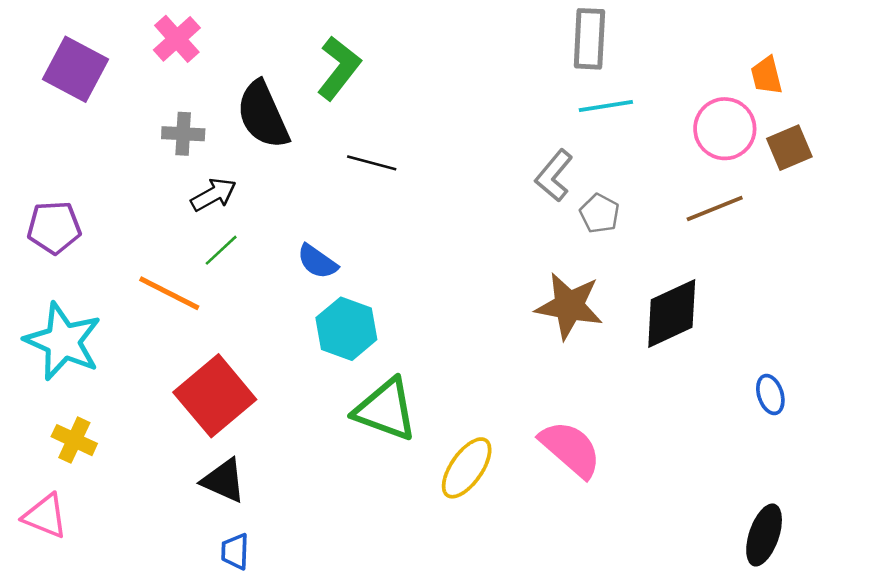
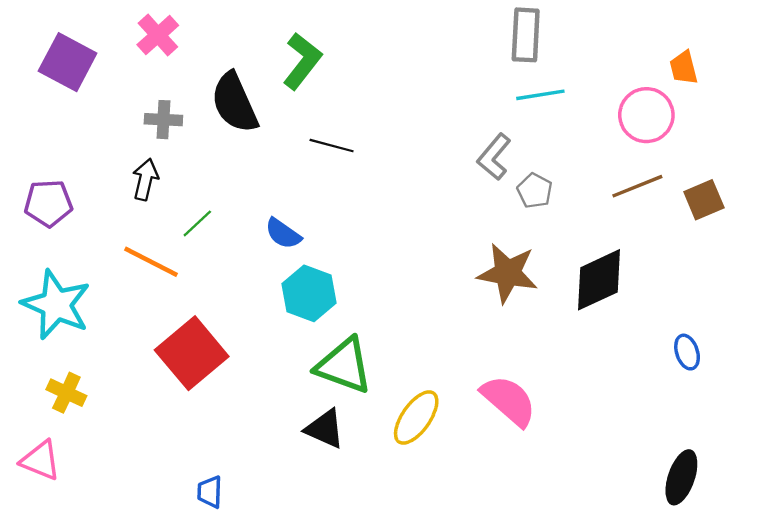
brown square: (789, 148) -> (704, 200), moved
black arrow: (214, 195) -> (145, 179), moved, turned -48
black triangle: (224, 481) -> (325, 429), moved

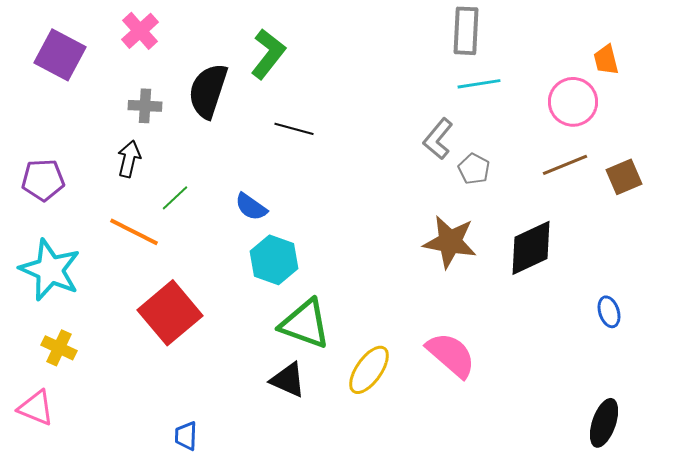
black semicircle: (235, 103) -> (208, 91), turned 42

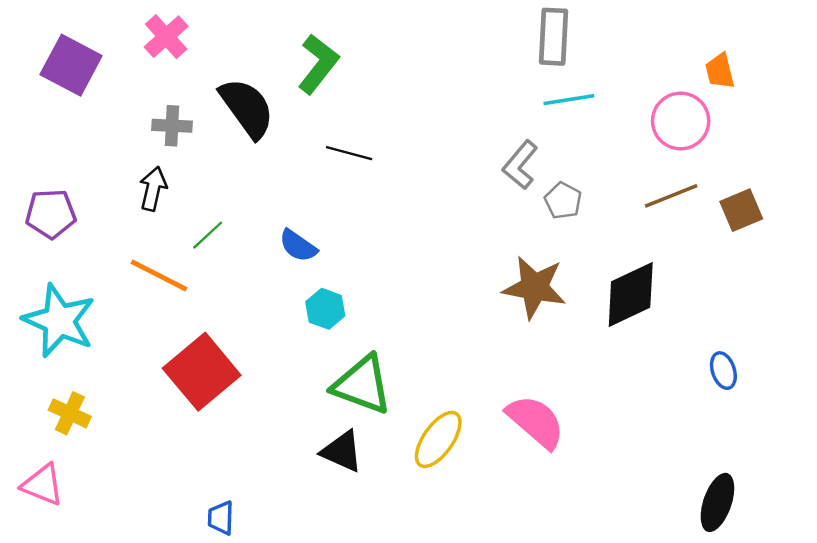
black semicircle: (208, 91) -> (247, 108), turned 126
cyan hexagon: (274, 260) -> (325, 309), size x0.7

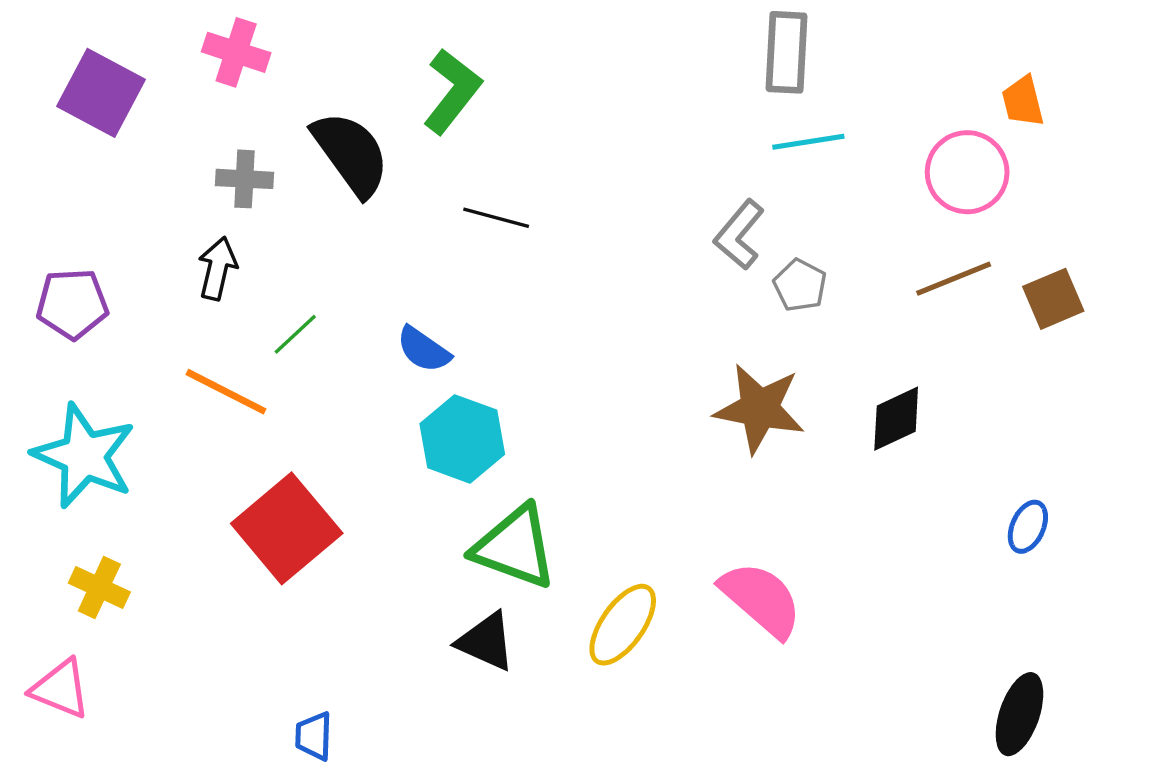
pink cross: (166, 37) -> (236, 52), turned -30
black diamond: (631, 295) -> (896, 419), size x0.7
cyan hexagon: (325, 309) -> (462, 439), size x1.5
blue ellipse: (723, 371) -> (1028, 527), turned 42

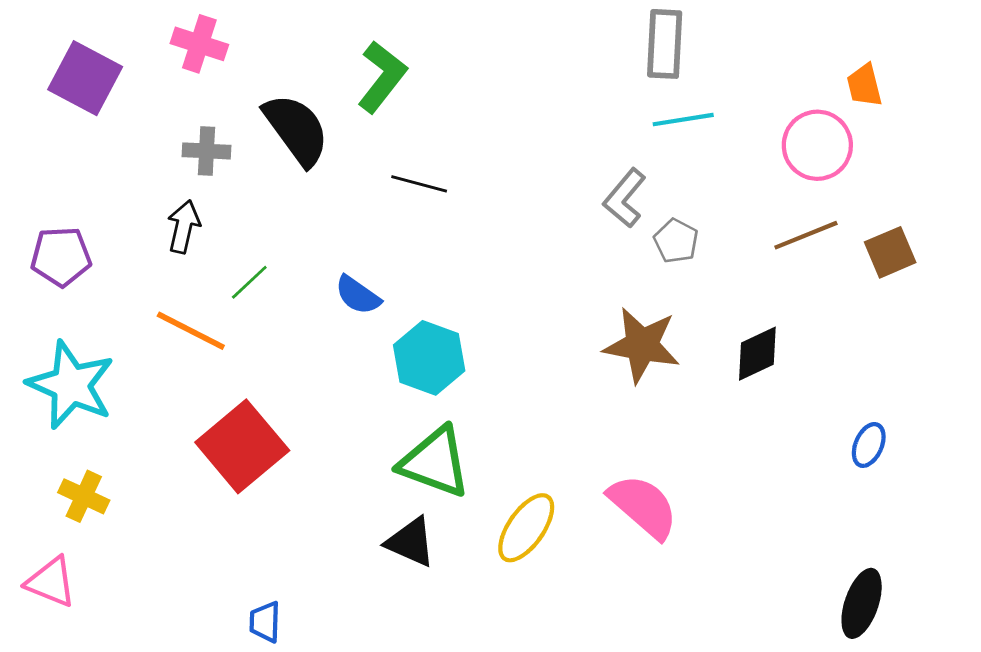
cyan hexagon: (462, 439) -> (429, 358), moved

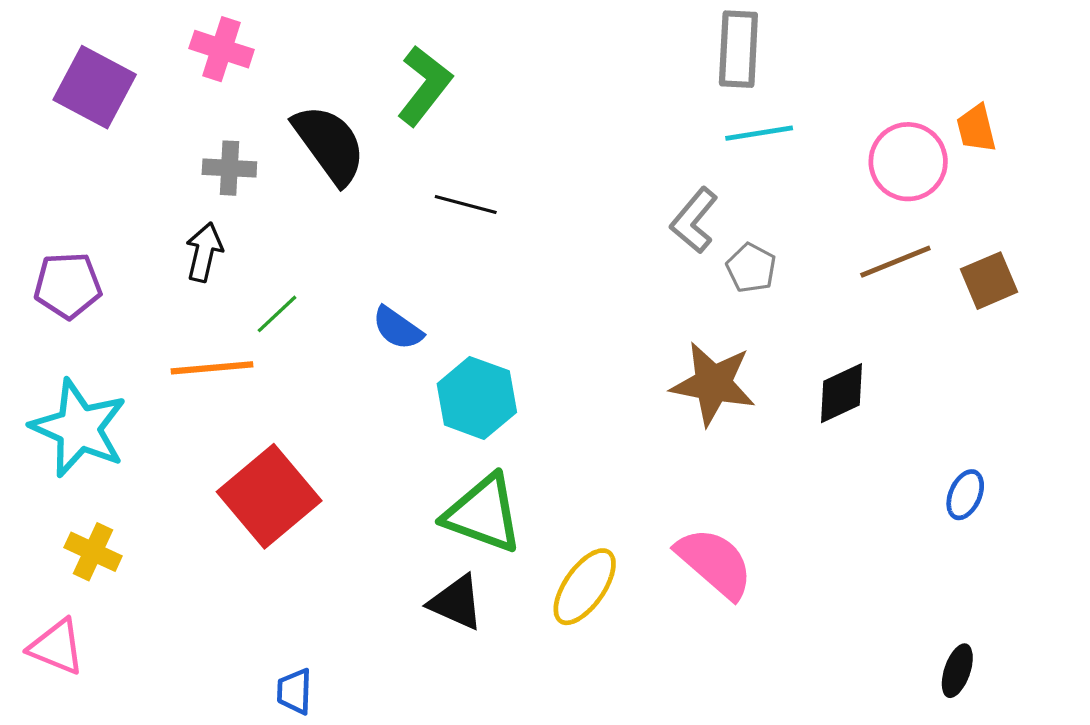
orange trapezoid: (864, 85) -> (976, 128), moved
orange line: (191, 331) -> (212, 368), turned -32
black ellipse: (862, 603) -> (957, 671), size x0.7

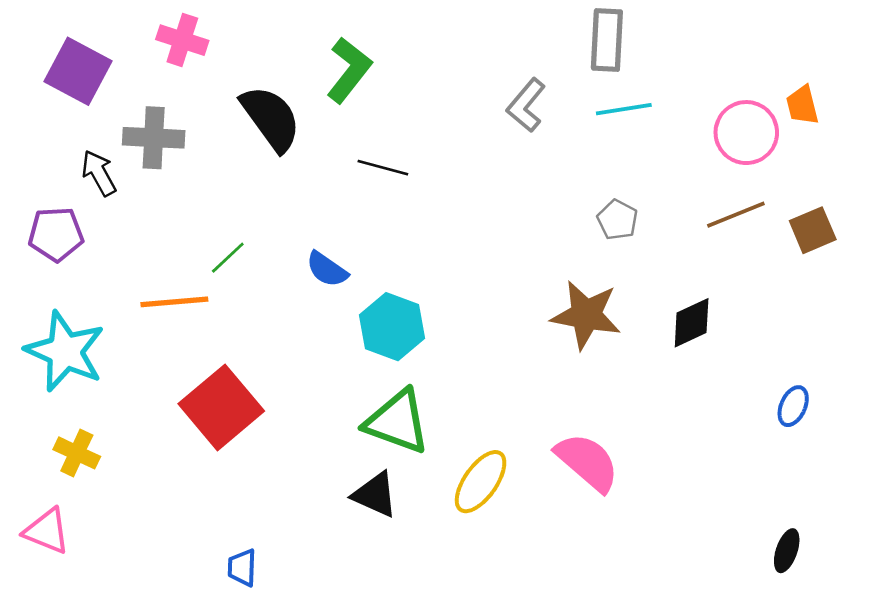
gray cross: (229, 168) -> (154, 138), moved, size x1.4
gray L-shape: (694, 220) -> (526, 105), moved
black arrow: (204, 252) -> (99, 173), moved, turned -42

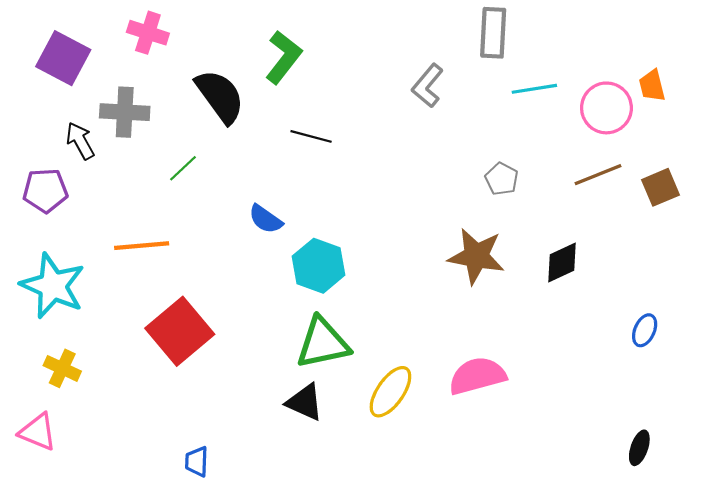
cyan line: (624, 109) -> (534, 89), moved
green line: (228, 258) -> (183, 168), moved
green triangle: (397, 422) -> (323, 343), turned -32
pink semicircle: (587, 462) -> (477, 376), turned -56

